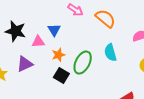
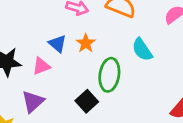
orange star: (58, 55) -> (86, 43), moved
black square: (61, 75) -> (87, 101), turned 35

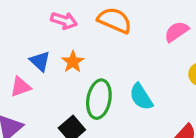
cyan semicircle: (142, 50) -> (141, 97), moved

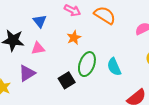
blue triangle: (40, 61) -> (40, 21), moved

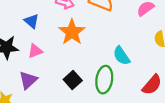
orange star: (74, 38) -> (72, 32), size x1.6
green ellipse: (87, 64) -> (104, 80), moved

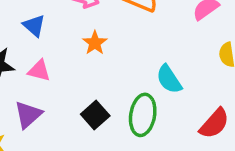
orange star: (72, 32) -> (95, 43), size x0.6
pink triangle: (35, 51) -> (39, 71), turned 35

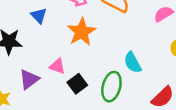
orange star: (95, 43) -> (81, 32), size x1.6
pink triangle: (39, 71) -> (57, 66), moved

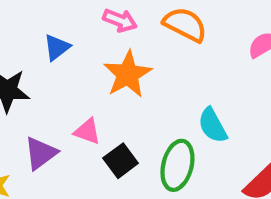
blue triangle: (39, 16) -> (57, 47), turned 36

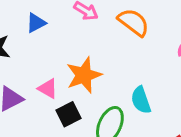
orange star: (128, 74) -> (84, 75), moved

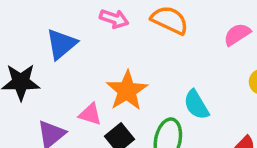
blue triangle: (36, 23) -> (61, 44), size x1.4

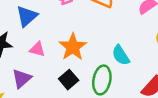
pink triangle: (90, 114) -> (37, 49), moved

